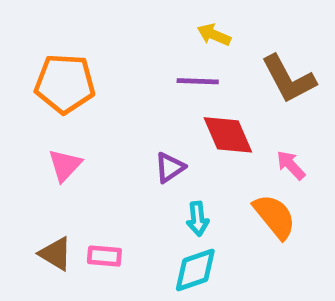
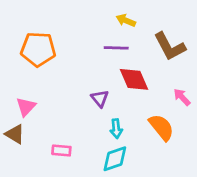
pink triangle: (65, 165) -> (26, 107), moved
pink arrow: (291, 165) -> (182, 97), moved
purple triangle: (170, 168) -> (100, 98), turned -36
brown triangle: (56, 254) -> (15, 134), moved

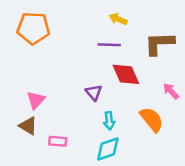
brown L-shape: (170, 46) -> (159, 43), turned 116
orange pentagon: (38, 49) -> (33, 28), moved
pink triangle: (26, 107) -> (36, 100), moved
brown triangle: (15, 134) -> (28, 126), moved

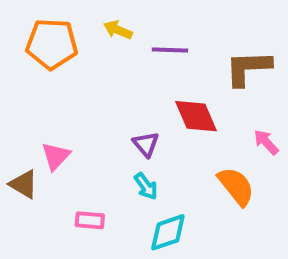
yellow arrow: (118, 19) -> (118, 30), moved
purple line: (109, 45) -> (170, 50), moved
cyan arrow: (109, 121) -> (146, 186), moved, turned -30
brown triangle: (28, 126) -> (24, 184), moved

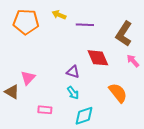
brown L-shape: (248, 68) -> (124, 34), turned -55
pink arrow: (266, 142) -> (133, 61), moved
purple triangle: (146, 144) -> (73, 72), turned -32

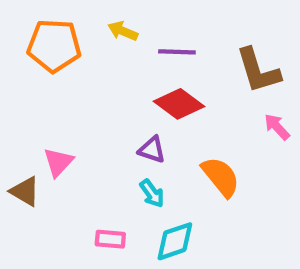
brown L-shape: (124, 34) -> (258, 71), turned -50
red diamond: (98, 58) -> (179, 104), moved, turned -30
orange semicircle: (118, 93) -> (221, 177), moved
pink rectangle: (45, 110) -> (110, 239), moved

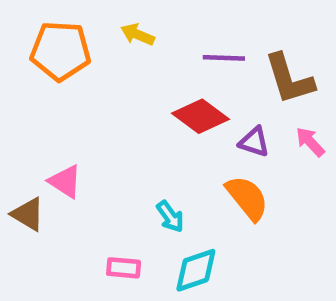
purple line: (177, 52) -> (224, 58), moved
purple triangle: (152, 150) -> (254, 142), moved
pink triangle: (58, 162) -> (65, 182), turned -40

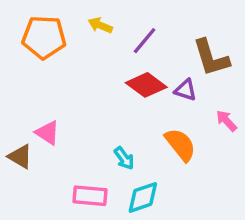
purple line: (224, 58) -> (145, 41), moved, turned -52
purple triangle: (254, 142) -> (185, 90), moved
pink arrow: (310, 142) -> (226, 121), moved
pink rectangle: (124, 268) -> (90, 196), size x1.4

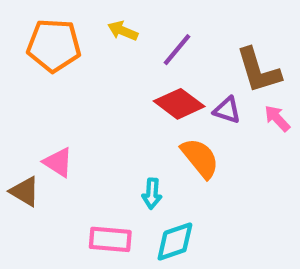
pink arrow: (226, 121) -> (277, 118), moved
orange semicircle: (180, 145) -> (200, 158), moved
cyan arrow: (124, 158) -> (152, 194), turned 40

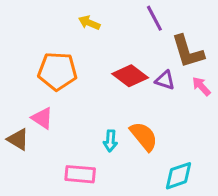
orange pentagon: (54, 45) -> (57, 71), moved
purple line: (177, 50) -> (154, 18), moved, turned -68
orange semicircle: (200, 158) -> (144, 136), moved
cyan diamond: (175, 242) -> (179, 176), moved

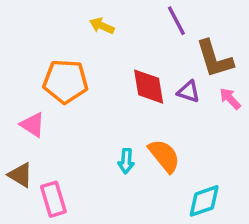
red diamond: (130, 76) -> (149, 87), turned 44
pink triangle: (42, 118) -> (33, 125), moved
brown triangle: (18, 139) -> (20, 175), moved
pink rectangle: (80, 174) -> (53, 199), moved, turned 68

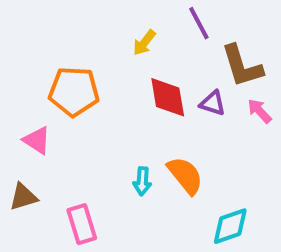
yellow arrow: (102, 26) -> (144, 43), moved, turned -75
brown triangle: (20, 175) -> (23, 197), turned -48
pink rectangle: (53, 199) -> (82, 224), moved

